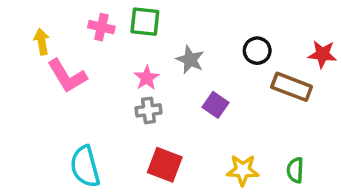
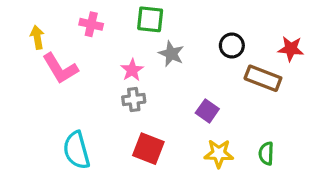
green square: (145, 22) -> (150, 19), moved
purple square: (215, 105) -> (207, 111), moved

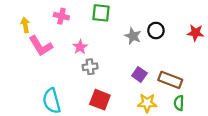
gray star: (171, 54) -> (133, 36), moved
pink star: (132, 70) -> (80, 47), moved
brown rectangle: (263, 78) -> (170, 80), moved

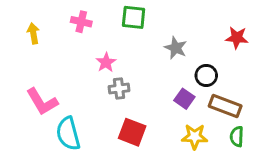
black circle: (156, 30) -> (206, 75), moved
red star: (195, 33) -> (237, 38), moved
pink L-shape: (41, 46) -> (42, 102), moved

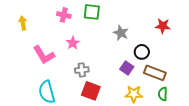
pink cross: (81, 22) -> (64, 15), moved
gray cross: (119, 89) -> (82, 70), moved
pink L-shape: (42, 102) -> (44, 55), moved

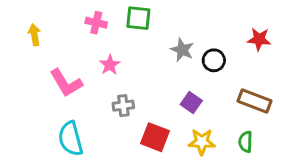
red star: (163, 26) -> (259, 39), moved
black circle: (142, 52) -> (214, 60), moved
brown rectangle: (155, 73) -> (255, 101), moved
red square: (91, 91) -> (155, 137), moved

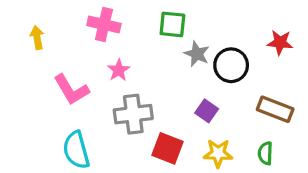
green square: (138, 18) -> (172, 24), moved
pink cross: (96, 23) -> (104, 24), size x1.4
black circle: (214, 60) -> (231, 65), size x1.4
gray cross: (123, 106) -> (133, 114), size x1.6

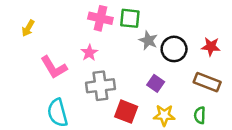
pink cross: (104, 24) -> (100, 18), moved
yellow arrow: (37, 38) -> (28, 28), turned -140
red star: (280, 42) -> (211, 47), moved

